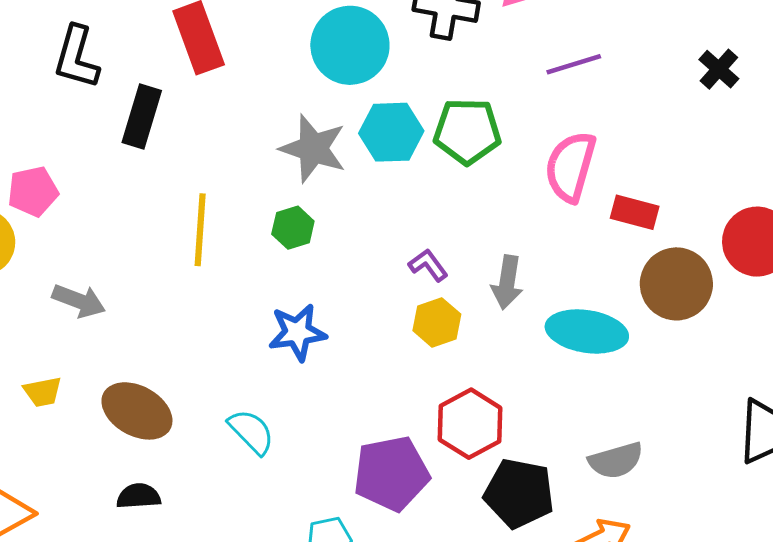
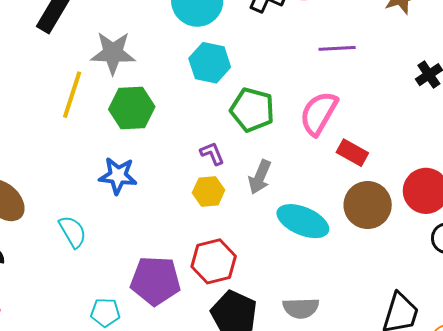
green pentagon: (467, 131) -> (252, 110), moved
gray star: (313, 148) -> (113, 53), moved, turned -30
green hexagon: (293, 228) -> (132, 108), size x1.6

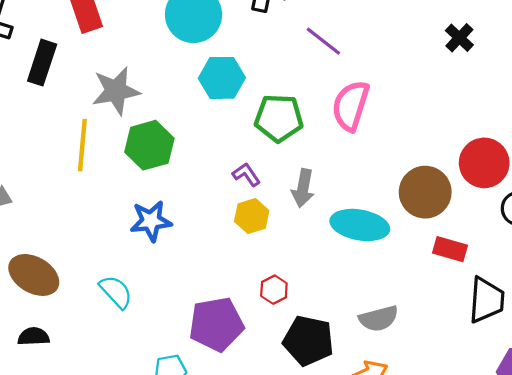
purple line: (337, 48) -> (323, 41), moved, turned 54
red rectangle: (352, 153) -> (450, 249), moved
red hexagon: (214, 261) -> (274, 290), size x0.6

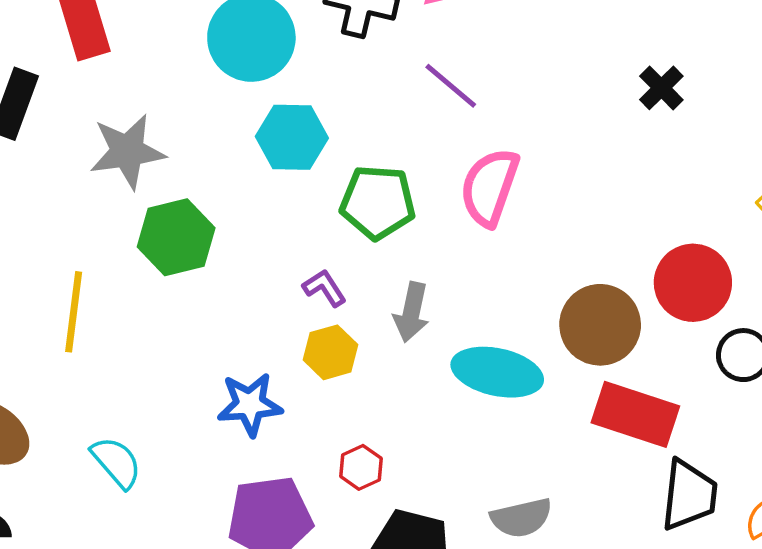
yellow line: (82, 145) -> (74, 312), moved
blue star: (151, 221) -> (250, 404), moved
red rectangle: (450, 249) -> (635, 414), size x1.6

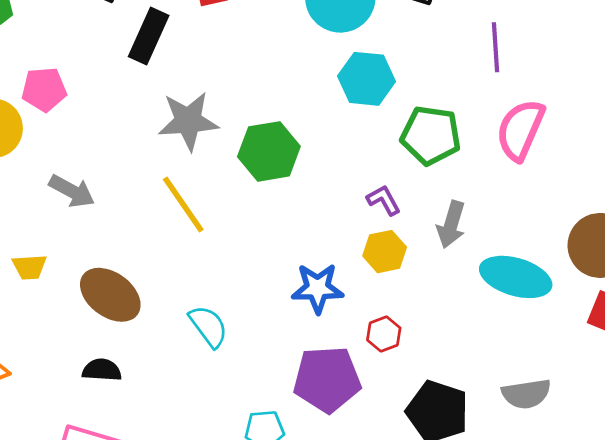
purple line: (451, 86) -> (495, 47), turned 42
gray star: (127, 151) -> (188, 121), moved
yellow line: (74, 312) -> (183, 204), turned -46
red hexagon: (361, 467) -> (384, 334), moved

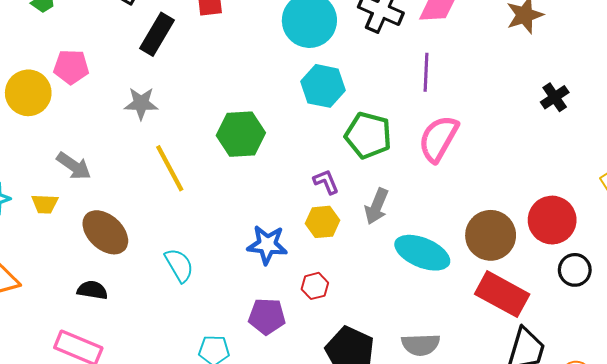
gray star: (188, 121) -> (141, 103), moved, size x0.7
gray arrow: (72, 191) -> (74, 166), moved
purple pentagon: (327, 379) -> (267, 316), size x0.7

